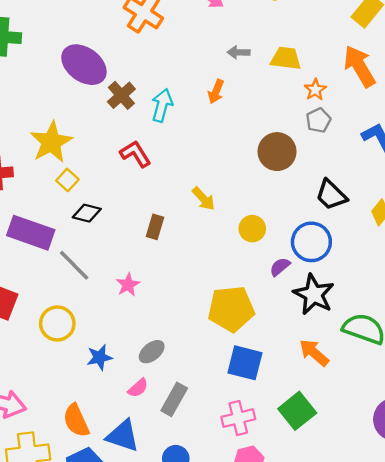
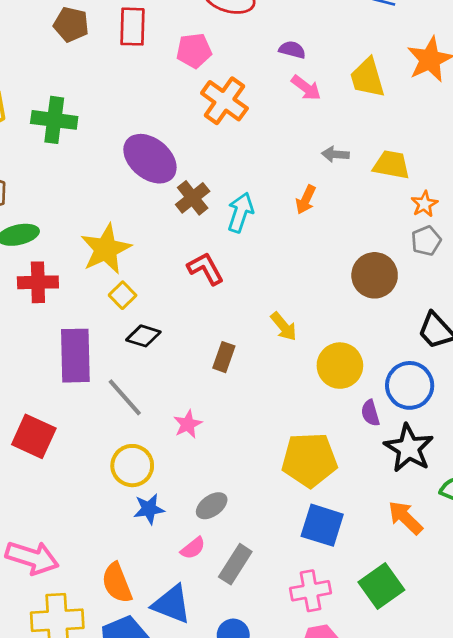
yellow circle: (252, 229) -> (340, 366), size x1.4
purple rectangle: (31, 233) -> (75, 356), turned 66
purple semicircle: (280, 267) -> (370, 413), turned -70
yellow circle: (57, 323) -> (132, 466), moved

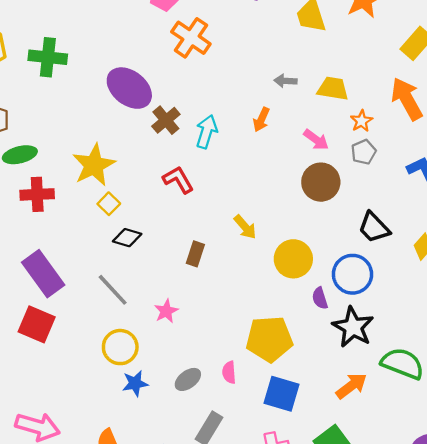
pink arrow: (306, 88) -> (316, 140), moved
purple rectangle: (75, 356) -> (43, 274), moved, turned -33
orange arrow: (405, 518) -> (351, 386), turned 100
pink semicircle: (193, 548) -> (229, 372), moved, turned 125

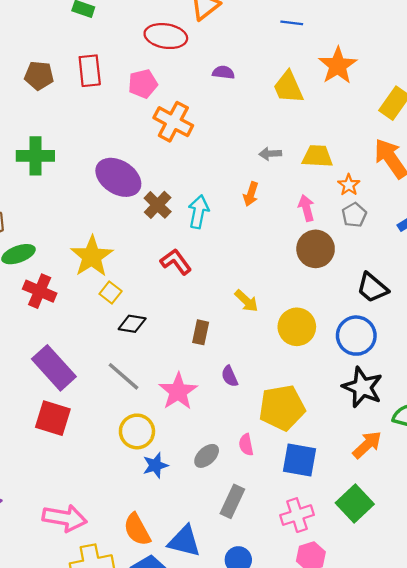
pink arrow: (316, 140) -> (306, 208), turned -135
red cross: (37, 194) -> (40, 291), turned 32
purple semicircle: (320, 298) -> (230, 376), moved
pink star: (166, 311) -> (178, 391), size x1.6

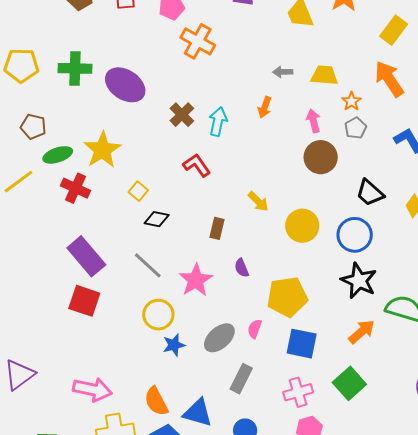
purple ellipse: (118, 177) -> (125, 85), moved
yellow star: (92, 256) -> (102, 150), moved
pink semicircle: (246, 445) -> (255, 329), turned 30
gray ellipse: (207, 456) -> (219, 338), size x1.4

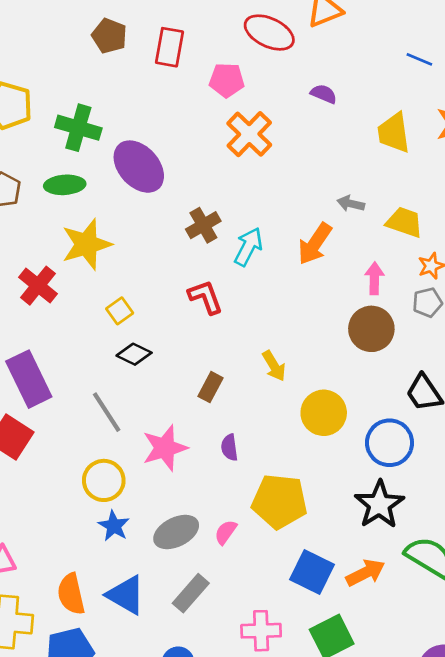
orange arrow: (265, 107) -> (315, 244), size x1.5
green ellipse: (58, 155) -> (65, 185), moved
blue square: (302, 344) -> (312, 572), moved
blue star: (174, 345) -> (114, 526), turned 30
blue triangle: (198, 413) -> (126, 595), moved

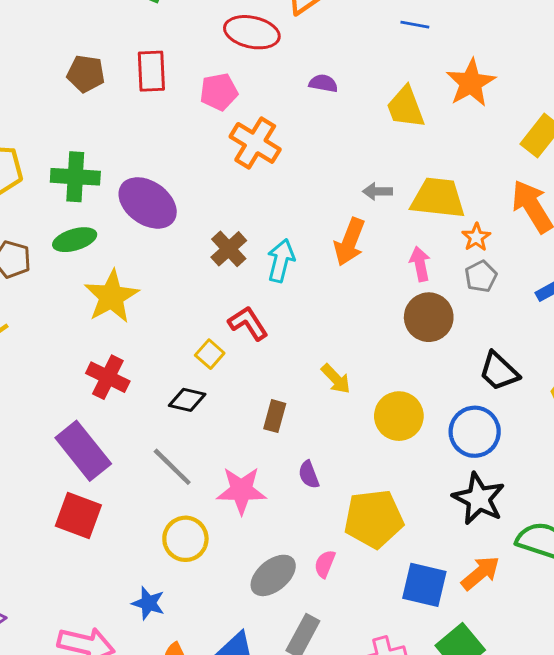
yellow trapezoid: (404, 222) -> (438, 198), size x1.4
red cross: (38, 286) -> (108, 377), moved
yellow square: (120, 311) -> (210, 354), moved
pink star: (165, 448) -> (241, 490), turned 30
blue star: (114, 526) -> (148, 603), moved

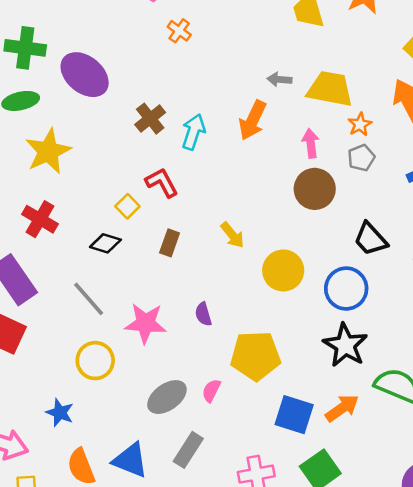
orange cross: (255, 143) -> (179, 31), size x0.6
brown rectangle: (275, 416) -> (170, 243), moved

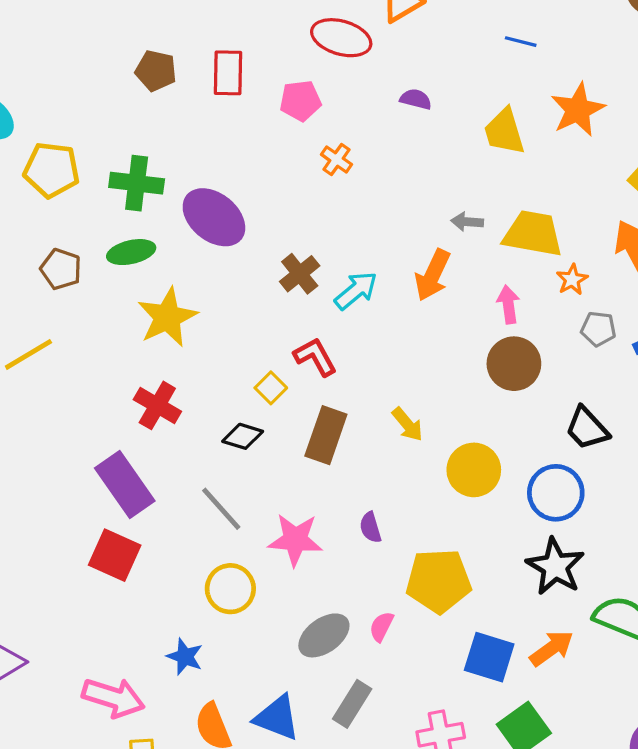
cyan arrow: (193, 132) -> (356, 291), turned 32
gray pentagon: (361, 158) -> (598, 329), moved, turned 30
brown rectangle: (170, 243) -> (326, 435), size x1.6

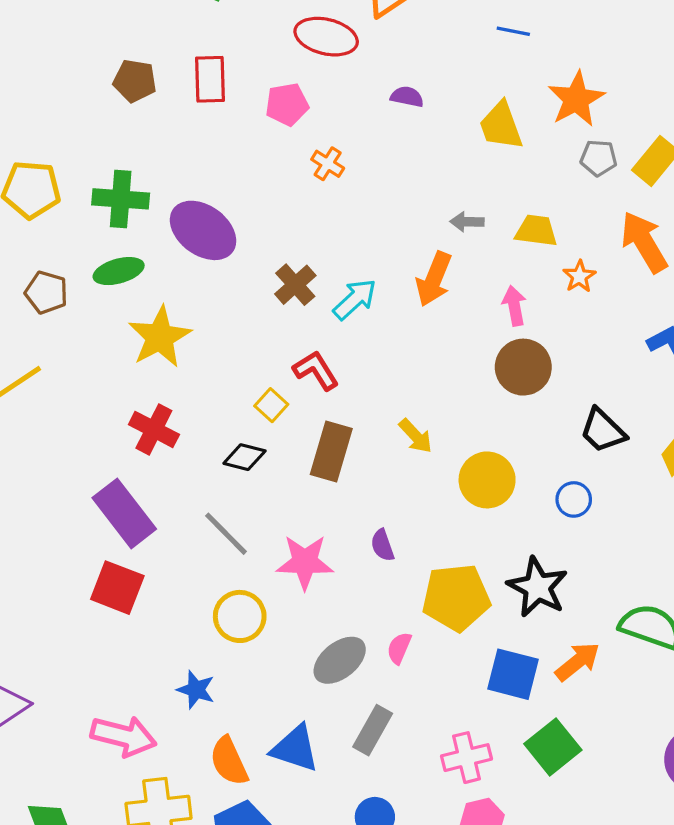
yellow trapezoid: (533, 234) -> (536, 231), size x0.7
gray pentagon: (598, 329) -> (599, 158), moved
blue circle: (556, 493) -> (574, 499), size x0.6
black star: (555, 567) -> (538, 587), moved

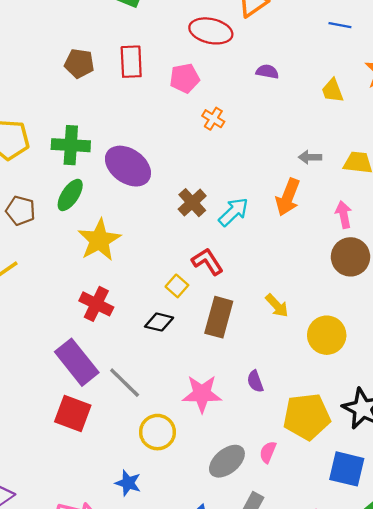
yellow trapezoid: (501, 126) -> (332, 91), size x0.7
green ellipse: (119, 271) -> (70, 195), turned -40
gray line: (226, 534) -> (125, 383), moved

